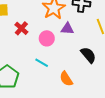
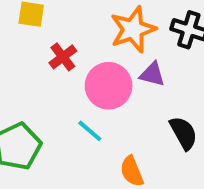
pink circle: (47, 38) -> (109, 86), size x1.5

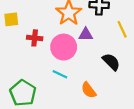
red cross: (63, 57) -> (35, 38), turned -32

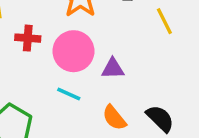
purple triangle: (86, 34) -> (113, 69), moved
black semicircle: (111, 62) -> (160, 118), moved

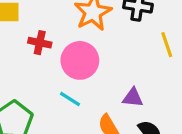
purple triangle: (113, 69) -> (133, 98), moved

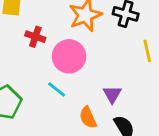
purple triangle: (133, 98) -> (112, 94), turned 48

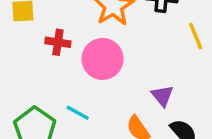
cyan line: (57, 89) -> (78, 113), moved

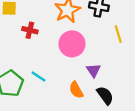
pink circle: (103, 59) -> (72, 44), moved

